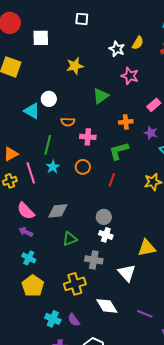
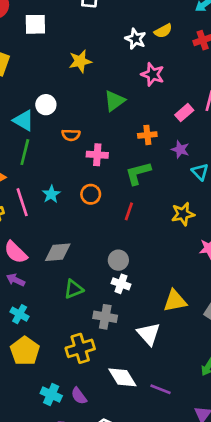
yellow semicircle: (138, 43) -> (163, 31), turned 32
green line: (48, 145) -> (25, 152), moved
purple line: (145, 314) -> (161, 389), moved

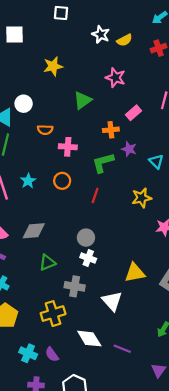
white star: (135, 39) -> (101, 34), moved
pink rectangle: (184, 113) -> (134, 113), moved
purple star: (180, 149) -> (129, 149), moved

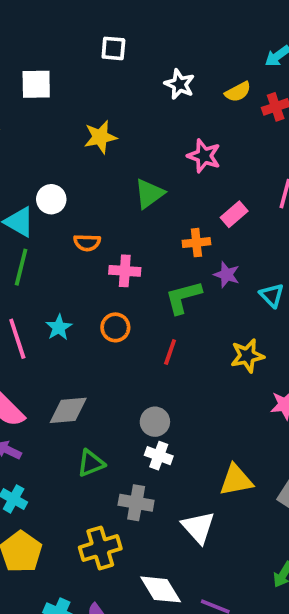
yellow semicircle: (125, 40) -> (238, 92), moved

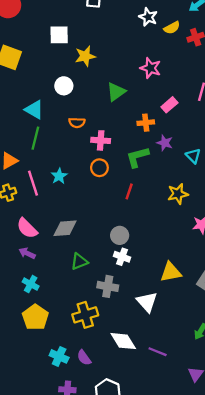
white square: (36, 84) -> (59, 35), moved
white star: (179, 84) -> (148, 17), moved
white circle: (51, 199) -> (64, 86), moved
orange circle: (115, 327) -> (99, 168), moved

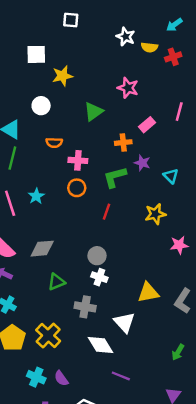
yellow semicircle: (172, 28) -> (149, 47), turned 35
yellow cross: (85, 315) -> (48, 335), moved, turned -30
white diamond: (123, 341) -> (101, 345), moved
purple line: (158, 352) -> (121, 376), moved

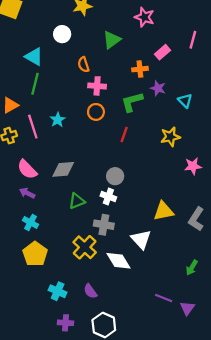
orange semicircle: (54, 143) -> (84, 65), moved, turned 70
white cross: (99, 277) -> (108, 196), moved
yellow cross: (48, 335) -> (85, 247), moved
purple line: (121, 376) -> (164, 298), moved
purple semicircle: (61, 378) -> (90, 291), moved

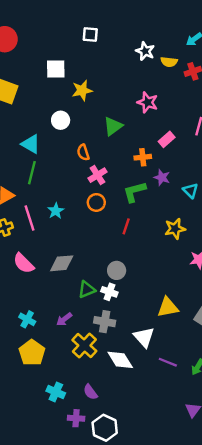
pink cross: (97, 86) -> (97, 175), turned -36
purple arrow: (27, 193) -> (64, 319), moved, turned -63
green triangle: (77, 201) -> (87, 289), moved
purple line: (164, 298) -> (168, 362), moved
purple cross: (65, 323) -> (76, 418), moved

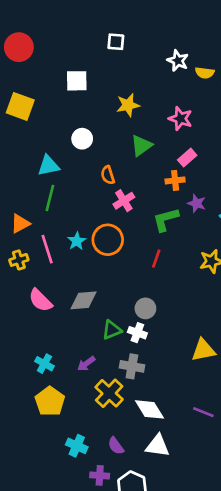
yellow star: (82, 90) -> (128, 105), moved
pink rectangle: (167, 139) -> (187, 158), moved
cyan triangle: (31, 144) -> (48, 166), turned -42
orange circle: (96, 202) -> (108, 240), moved, size x1.5
white triangle: (144, 337) -> (158, 446), moved, turned -40

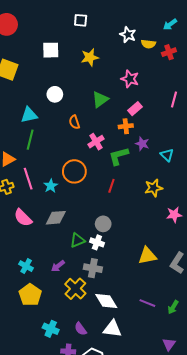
yellow star: (128, 105) -> (90, 57), moved
pink cross: (124, 201) -> (96, 142), moved
cyan star: (77, 241) -> (51, 186), moved

